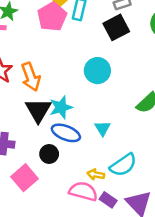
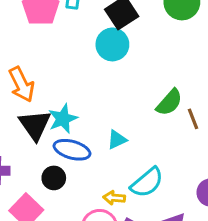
cyan circle: (97, 71) -> (112, 44), moved
cyan triangle: (103, 128) -> (117, 140), turned 42

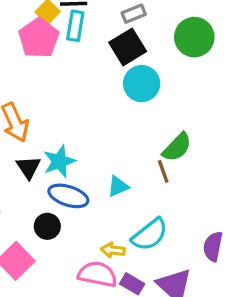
cyan circle: (112, 44) -> (142, 84), moved
brown line: (193, 119) -> (163, 171), moved
black triangle: (35, 125) -> (28, 167), size x0.7

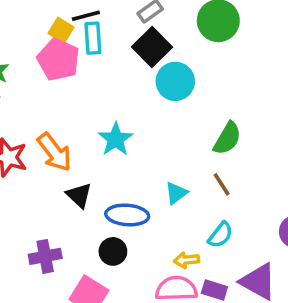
cyan star: (59, 161) -> (116, 139), moved
brown line: (163, 171) -> (222, 184), moved
cyan semicircle: (150, 235) -> (220, 235), size x0.7

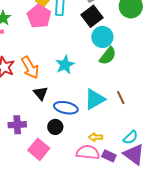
green semicircle: (227, 138) -> (108, 56), moved
cyan triangle: (176, 193) -> (95, 99), size x1.6
cyan semicircle: (220, 235) -> (131, 137), moved

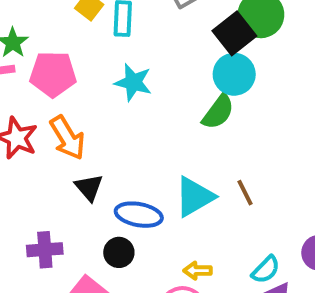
pink pentagon: (39, 16) -> (53, 74), moved, turned -30
black square: (92, 16) -> (234, 33), moved
cyan circle: (102, 37) -> (234, 74), moved
cyan star: (65, 65) -> (133, 82), moved, turned -30

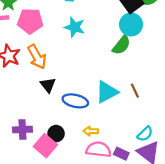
purple cross: (45, 250) -> (22, 130), moved
black circle: (119, 252) -> (56, 134), moved
yellow arrow: (198, 271) -> (91, 131), moved

